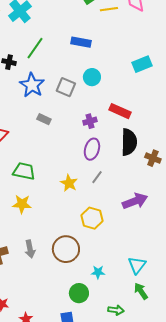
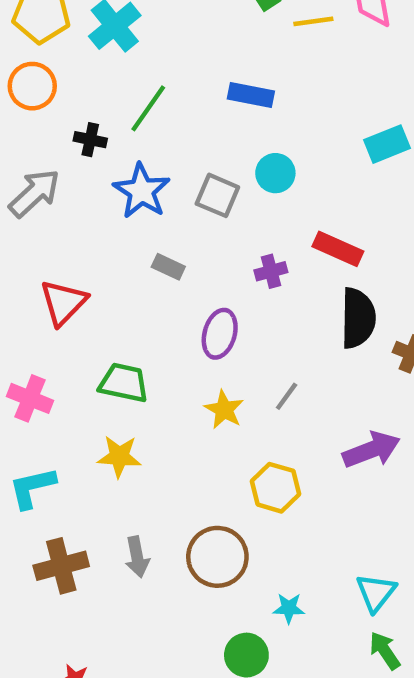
purple ellipse: (92, 149) -> (220, 334), moved

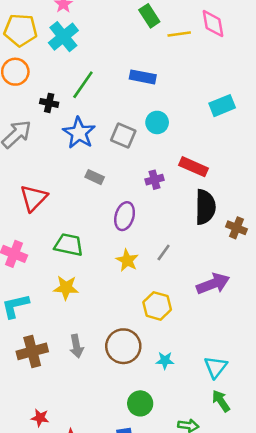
cyan star: (289, 608) -> (165, 361), moved

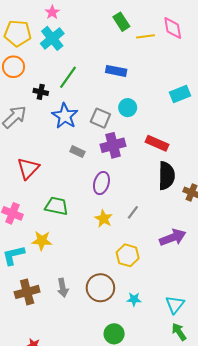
purple cross: (154, 180) -> (113, 145), moved, size x1.6
yellow star: (66, 288) -> (42, 241), moved

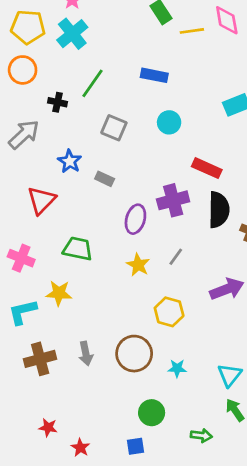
blue star: (65, 116) -> (70, 161), moved, size x0.7
gray square: (100, 118) -> (114, 128), moved
purple cross: (113, 145) -> (173, 200), moved

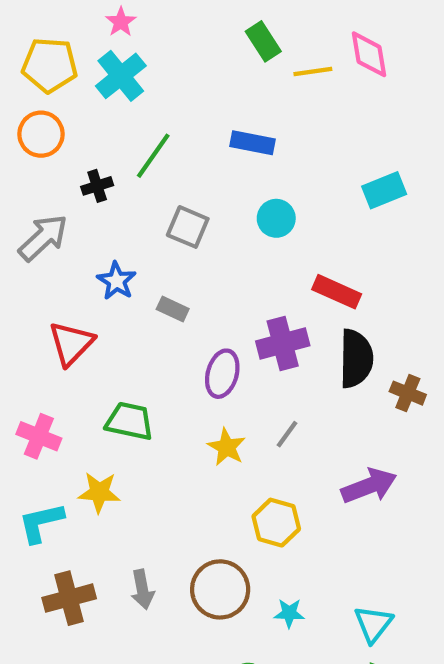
black cross: (58, 102) -> (97, 186), turned -30

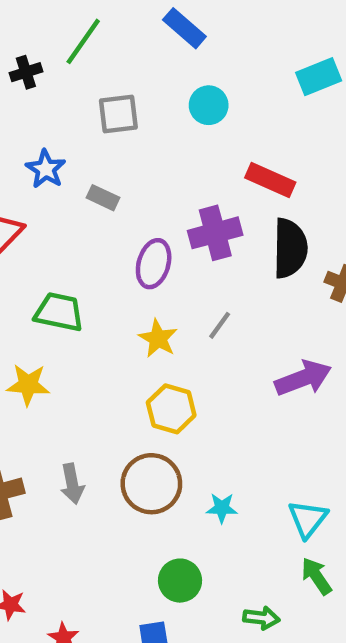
blue rectangle: (252, 143) -> (184, 28), turned 30
gray square: (188, 227) -> (118, 114), turned -30
yellow hexagon: (276, 523) -> (171, 409), moved

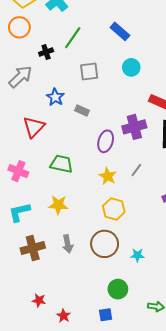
yellow star: (28, 385) -> (58, 205), moved

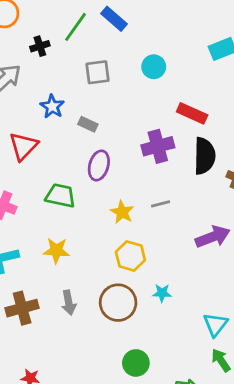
blue rectangle: (120, 31) -> (114, 19), moved
purple ellipse: (106, 141) -> (99, 165), moved
gray line: (136, 170) -> (161, 204), turned 40
cyan star: (137, 255) -> (162, 293), moved

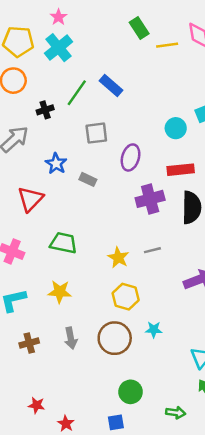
cyan circle: (154, 67) -> (176, 128), moved
red rectangle: (192, 113) -> (181, 170), turned -30
purple ellipse: (99, 165) -> (131, 157), moved
brown cross: (22, 308) -> (29, 343), size x0.7

